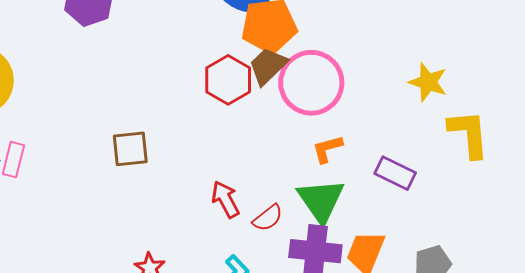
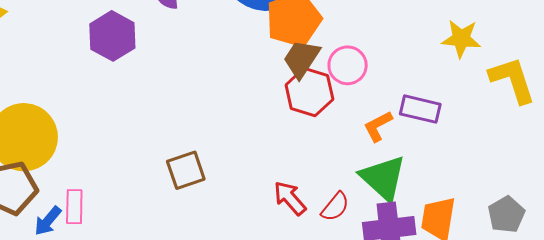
red hexagon: (228, 80) -> (309, 92), moved
pink circle: (311, 83) -> (348, 65), size x0.6
purple rectangle: (395, 173) -> (420, 109), moved

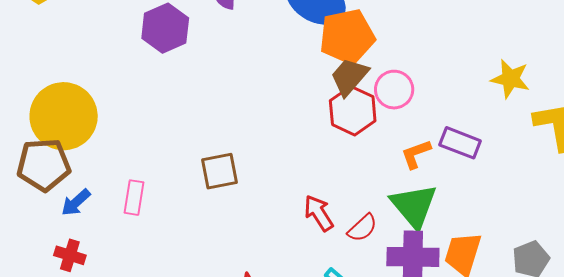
pink rectangle: (74, 207) -> (134, 198), moved

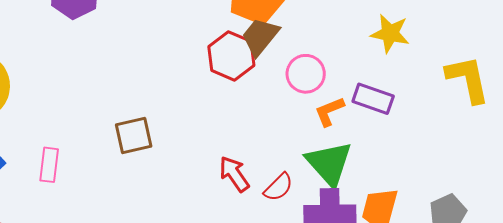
yellow star: (510, 79) -> (390, 33), moved
pink circle: (394, 90) -> (306, 74), moved
red hexagon: (353, 111) -> (231, 56), moved

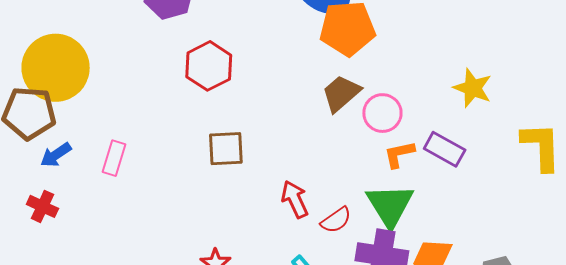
brown trapezoid: (260, 36) -> (341, 93), moved
red hexagon: (231, 56) -> (209, 66), moved
brown square: (134, 135) -> (226, 149), moved

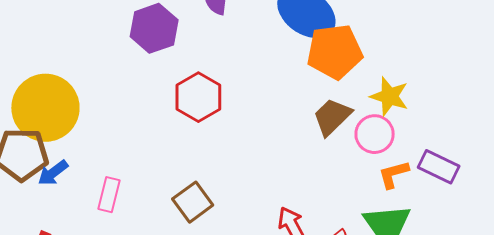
yellow star: (473, 88) -> (389, 96), moved
brown square: (226, 149) -> (193, 202), moved, turned -30
blue arrow: (56, 155) -> (53, 173), moved

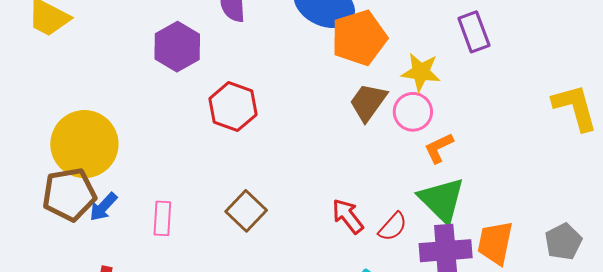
purple rectangle: (439, 167) -> (474, 32), moved, turned 54

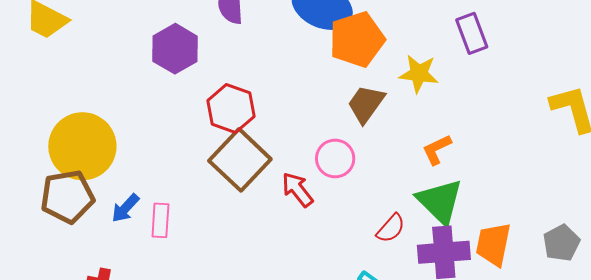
pink circle: (413, 112) -> (335, 158), moved
blue arrow: (103, 207) -> (125, 208), moved
brown square: (246, 211) -> (240, 160), moved, size x1.5
red arrow: (348, 216) -> (297, 190), moved

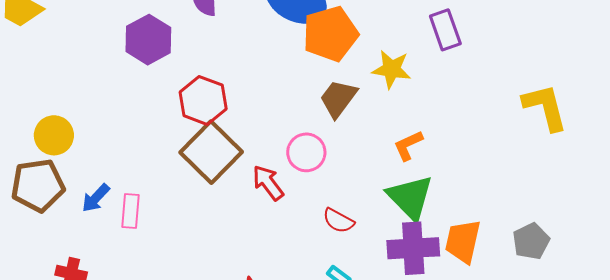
yellow circle: (82, 146) -> (54, 135), size x0.6
red semicircle: (391, 228) -> (338, 221), moved, turned 76

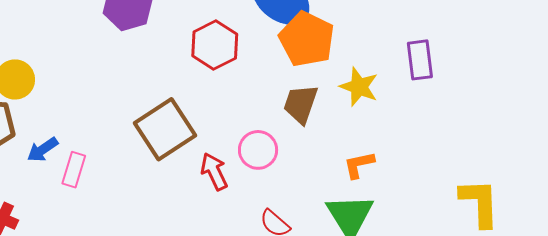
orange pentagon: (330, 34) -> (307, 39), turned 30
brown trapezoid: (338, 98) -> (301, 104), turned -30
red hexagon: (203, 100) -> (215, 45), moved
yellow L-shape: (545, 107) -> (479, 203), moved

